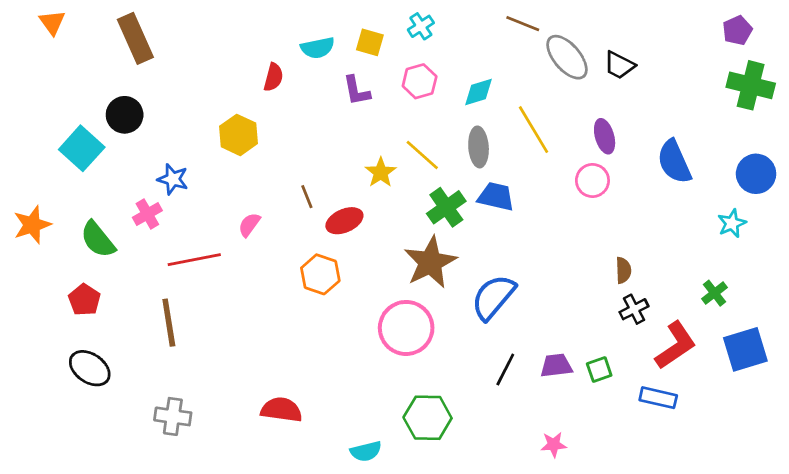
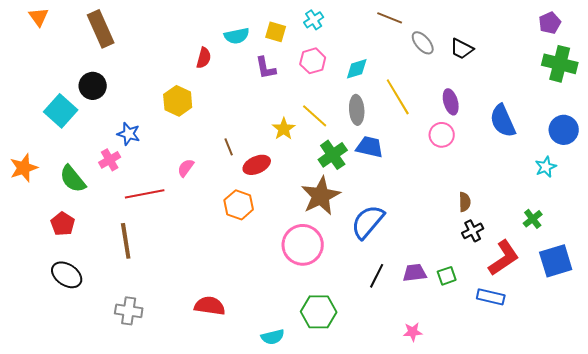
gray ellipse: (567, 57) -> (423, 43), size x0.7

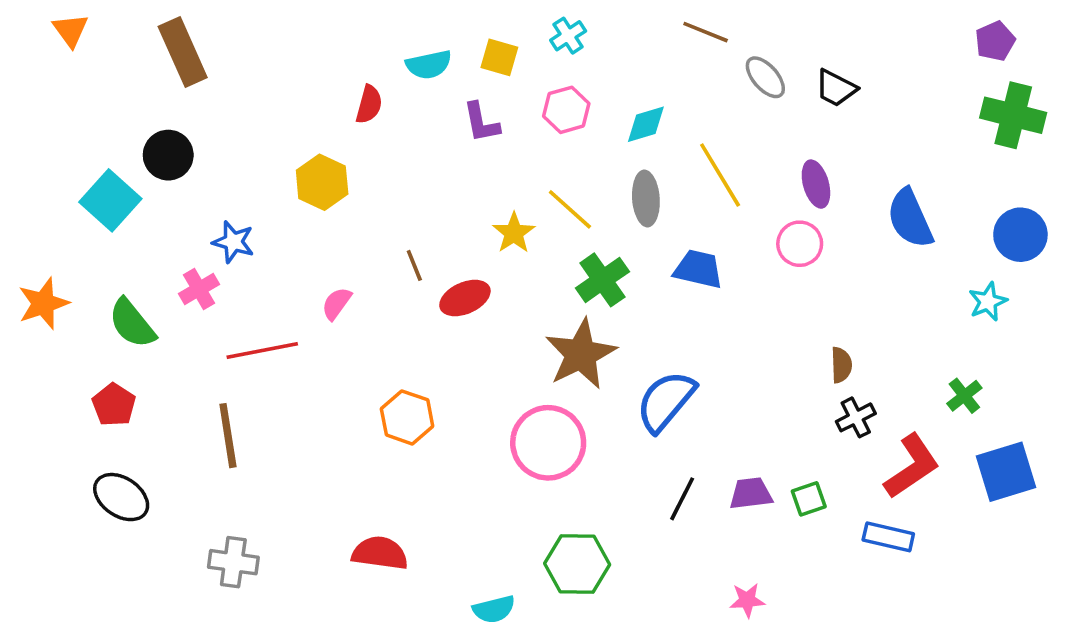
blue trapezoid: (370, 147) -> (698, 269), moved
orange hexagon: (239, 205) -> (407, 417), moved

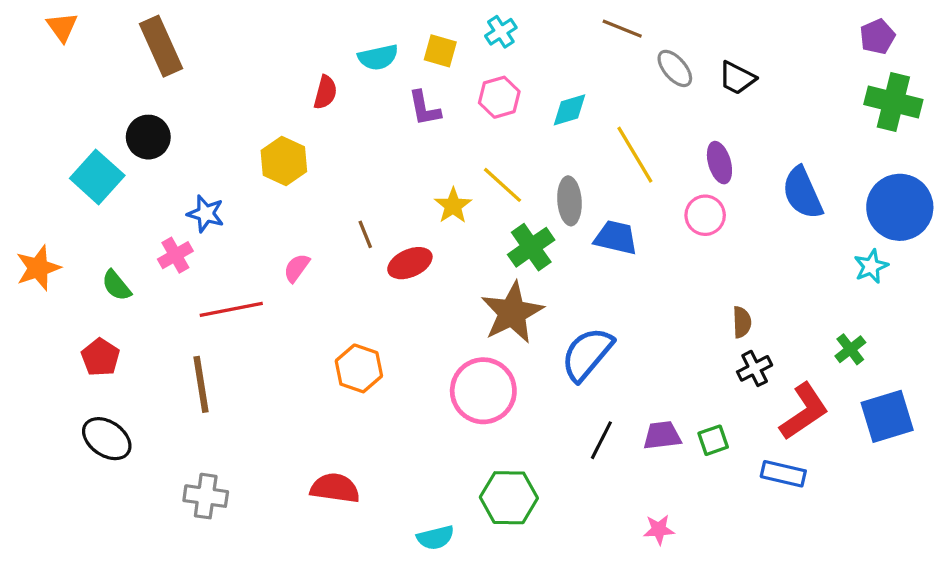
gray ellipse: (646, 198) -> (569, 201), moved
blue circle: (1020, 235) -> (900, 207), size x1.4
green semicircle: (132, 323) -> (116, 285), size x0.7

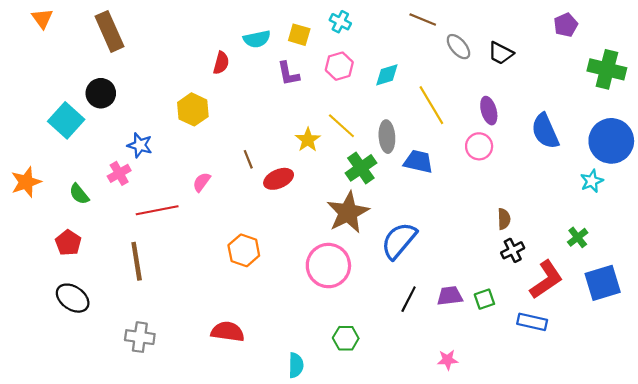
cyan cross: (501, 32) -> (340, 22), turned -30
purple pentagon: (877, 37) -> (566, 25), moved
green hexagon: (509, 498) -> (346, 338), size x0.7
cyan semicircle: (435, 538) -> (296, 365), turned -75

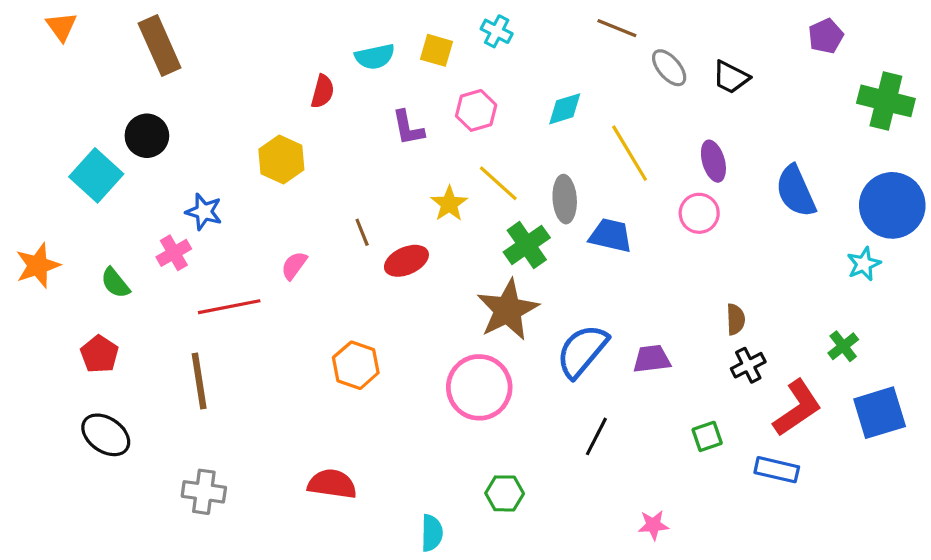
pink hexagon: (339, 66) -> (476, 110), moved
purple L-shape: (288, 74) -> (408, 128), moved
purple trapezoid: (450, 296) -> (652, 359), moved

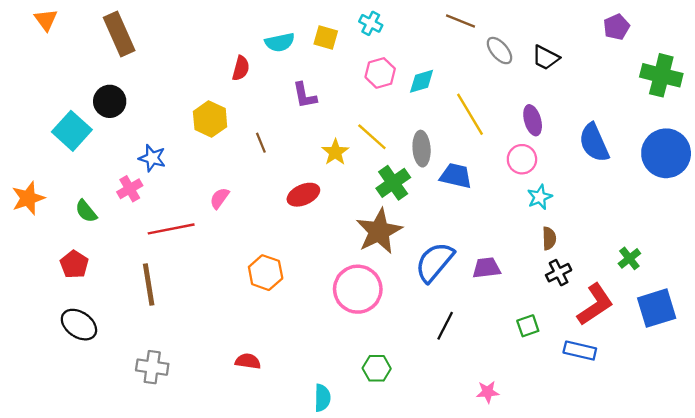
pink hexagon: (476, 110) -> (380, 73), moved
brown line: (362, 232) -> (261, 143), moved
cyan star: (864, 264) -> (540, 197), moved
red semicircle: (332, 484) -> (248, 361), size x0.7

